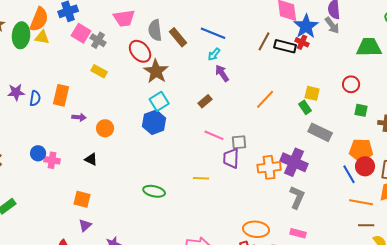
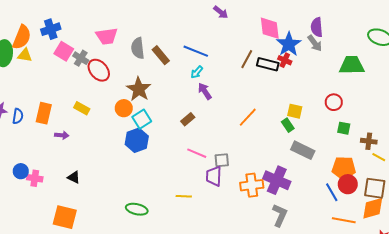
red ellipse: (140, 51) -> (99, 70), moved
yellow rectangle: (99, 71) -> (82, 108), moved
orange circle: (105, 128) -> (124, 108), moved
orange square: (82, 199) -> (65, 217), size x1.4

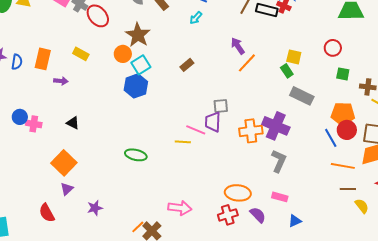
purple arrow: (205, 91) -> (238, 46), moved
pink line: (197, 153) -> (196, 130), moved
orange square: (65, 217) -> (64, 163), turned 30

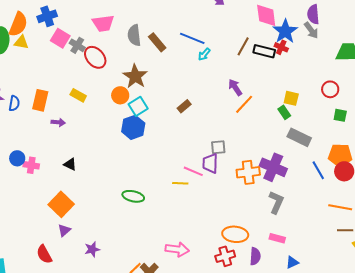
cyan arrow: (196, 18) -> (204, 54), moved
blue line: (331, 138) -> (318, 170), moved
purple semicircle: (258, 215) -> (255, 256), turned 48

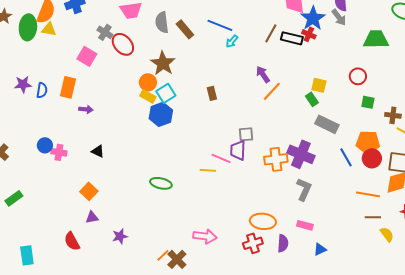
pink square: (60, 38) -> (87, 56), moved
yellow rectangle: (78, 95) -> (148, 96), moved
brown rectangle: (184, 106) -> (212, 93), turned -64
orange square: (61, 204) -> (89, 191), size x0.7
purple triangle: (64, 230) -> (92, 217), turned 32

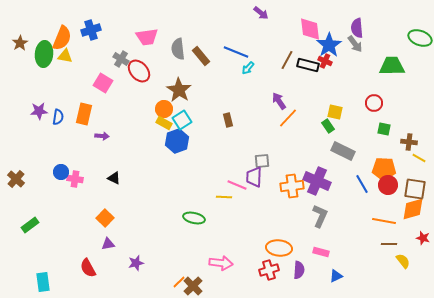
green ellipse: (161, 183) -> (194, 218), moved

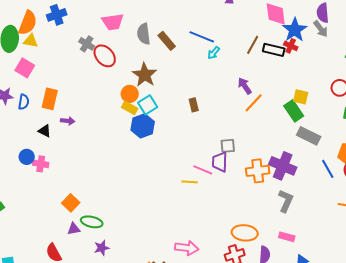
pink square: (103, 83) -> (25, 68), moved
green rectangle: (328, 126) -> (294, 111), size x1.5
black triangle: (114, 178) -> (45, 131), moved
green ellipse: (194, 218) -> (92, 222), moved

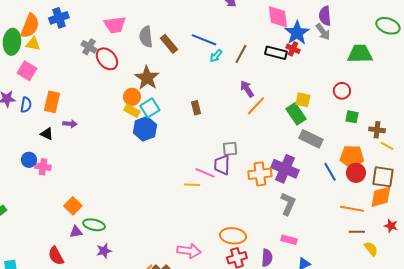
brown line: (253, 45) -> (241, 54), moved
orange ellipse: (245, 233) -> (233, 236), moved

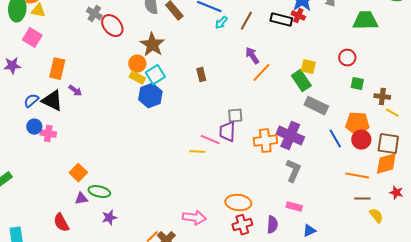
blue semicircle: (26, 105) -> (31, 101), moved, turned -140
purple arrow: (70, 124) -> (75, 91), turned 32
black triangle: (47, 134) -> (52, 101), size x1.6

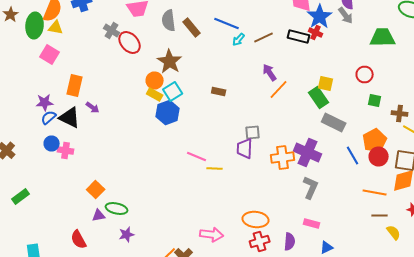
brown line: (246, 21) -> (264, 38), turned 36
purple star: (12, 66) -> (45, 102), moved
brown rectangle: (201, 75) -> (219, 92), turned -64
orange pentagon: (357, 124) -> (375, 140), turned -30
pink line: (210, 140) -> (197, 156), moved

